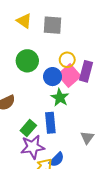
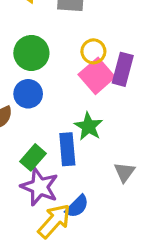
blue circle: (52, 77) -> (28, 94), moved
green star: (60, 98) -> (88, 126), moved
purple star: (33, 147) -> (40, 187), turned 30

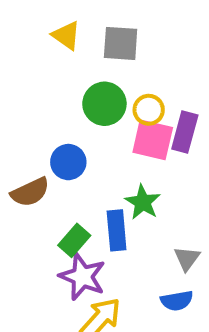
green circle: (31, 53) -> (104, 104), moved
pink square: (97, 76) -> (153, 140), turned -36
blue semicircle: (77, 206) -> (177, 301), moved, turned 35

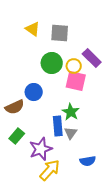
purple rectangle: (185, 132) -> (92, 58), moved, turned -60
green rectangle: (74, 240) -> (17, 136), moved
gray triangle: (187, 258) -> (71, 133), moved
purple star: (82, 277) -> (41, 149), turned 30

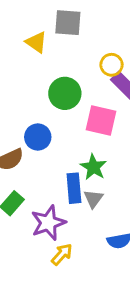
gray square: (60, 33) -> (68, 23), moved
yellow circle: (74, 66) -> (111, 65), moved
yellow arrow: (50, 170) -> (62, 254), size x0.7

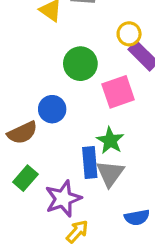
pink square: (101, 120) -> (118, 92), turned -32
gray triangle: (93, 199) -> (110, 173), size x1.4

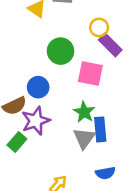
pink square: (118, 92) -> (90, 73), turned 30
blue rectangle: (90, 163) -> (100, 129), moved
purple star: (63, 199) -> (36, 121), moved

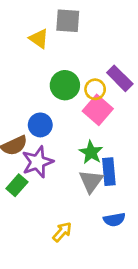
yellow circle: (99, 27) -> (95, 89), moved
pink square: (90, 73) -> (98, 110), turned 30

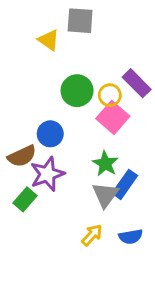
blue rectangle: (109, 172) -> (125, 184), turned 40
yellow arrow: (62, 232) -> (92, 235), moved

